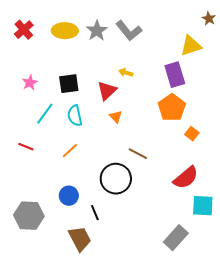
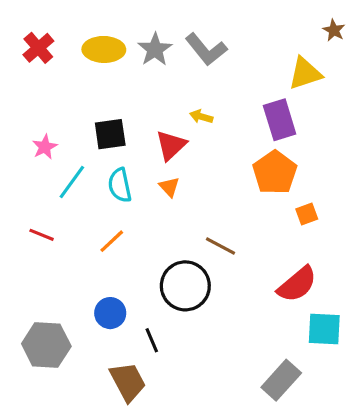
pink star: (30, 83) -> (45, 147), moved
orange triangle: (116, 117) -> (169, 187), moved
orange square: (192, 134) -> (307, 214), turned 32

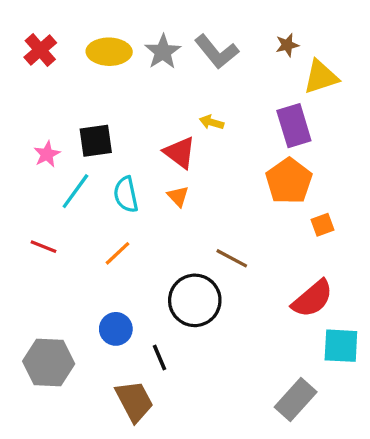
brown star: (334, 30) -> (287, 45), moved, turned 30
black square: (110, 134) -> (96, 141), moved
red triangle: (171, 145) -> (180, 153), turned -40

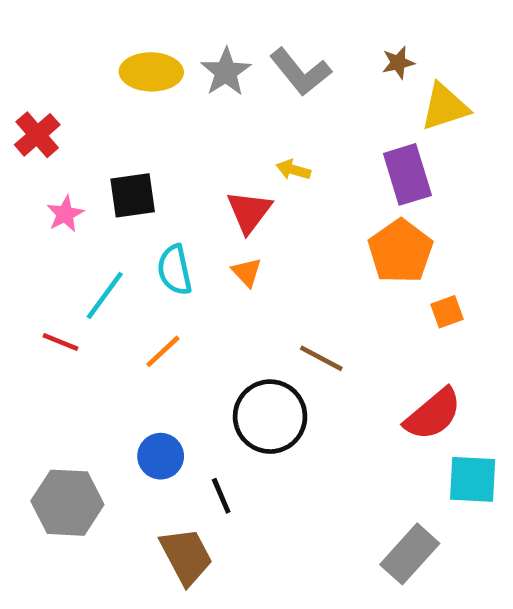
red cross: (40, 50) -> (37, 135), moved
red triangle: (180, 153) -> (249, 212), turned 30
cyan line: (75, 191) -> (105, 295), moved

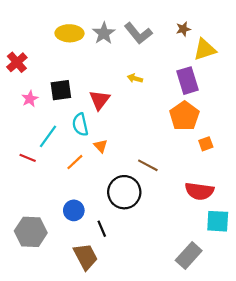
red triangle: (249, 212) -> (100, 100), moved
orange triangle: (247, 272) -> (101, 146), moved
red semicircle: (433, 414) -> (199, 191), turned 48

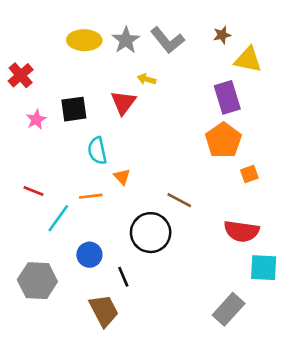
yellow triangle: (205, 49) -> (248, 60), turned 30
yellow arrow: (135, 78) -> (147, 79), moved
red triangle: (100, 100) -> (123, 103), moved
cyan line: (48, 136) -> (58, 218), moved
orange line: (75, 162) -> (91, 196), turned 36

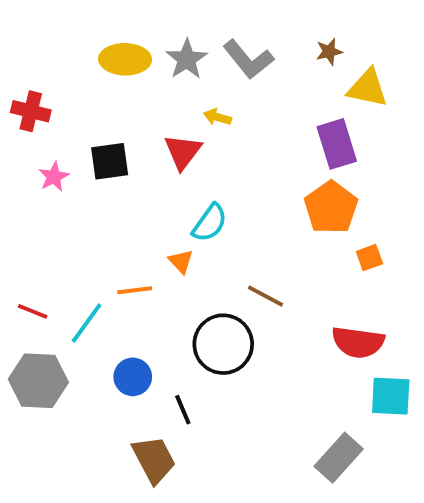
red cross: (21, 75) -> (31, 111), turned -35
cyan semicircle: (97, 151) -> (210, 223), moved, turned -132
red line: (34, 191) -> (33, 311), moved
gray hexagon: (37, 281) -> (38, 381), moved

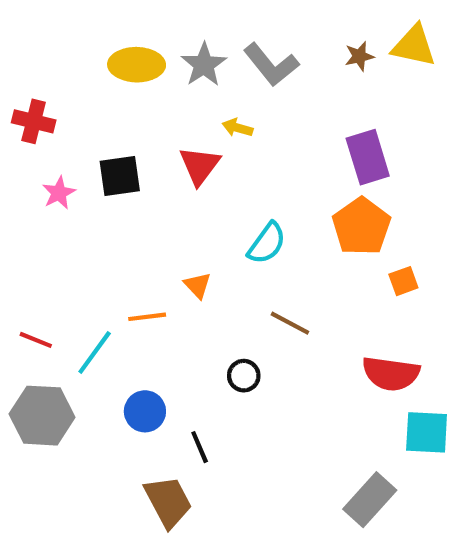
yellow triangle: (368, 88) -> (414, 46), moved
cyan semicircle: (210, 223) -> (267, 243), moved
black circle: (223, 344) -> (244, 376), size x0.5

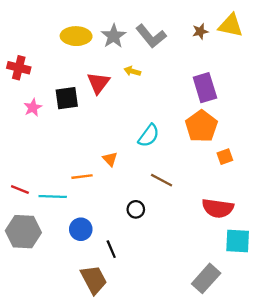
red triangle: (200, 166) -> (98, 83), moved
cyan line: (95, 353) -> (53, 196), turned 56

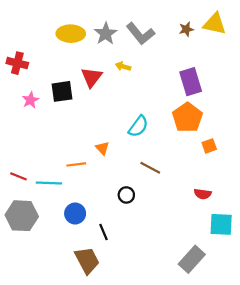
red semicircle: (218, 208) -> (203, 194), size x0.6

